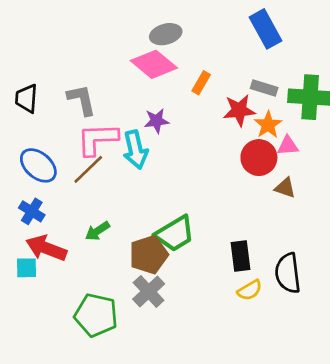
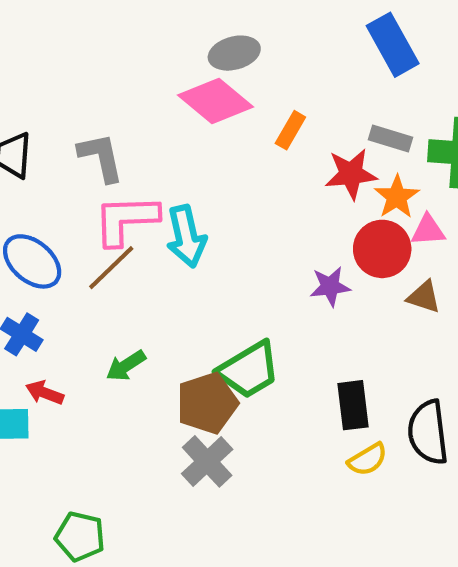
purple star: (156, 121) -> (330, 286), moved
red arrow: (46, 248) -> (45, 393), size x0.6
green pentagon: (96, 315) -> (80, 536), moved, size x0.7

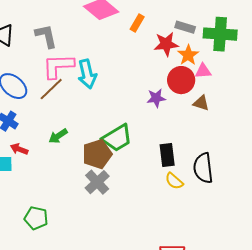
yellow semicircle: (368, 459) -> (174, 181), turned 72

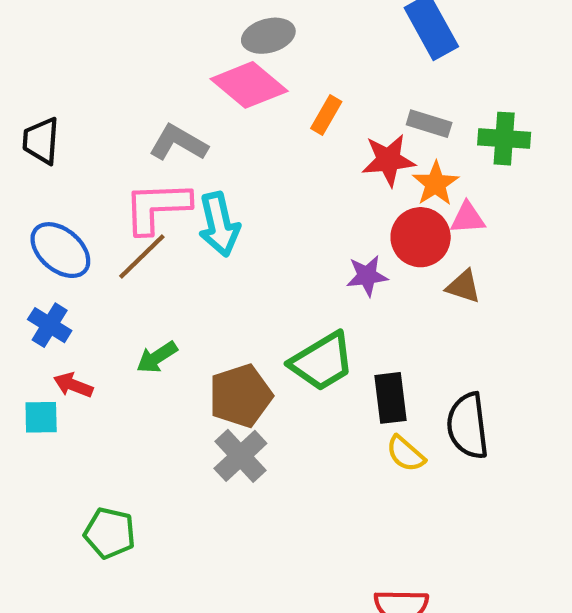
green cross: (220, 34) -> (504, 139), size x0.7
gray L-shape: (46, 36) -> (178, 143), moved, turned -48
green trapezoid: (117, 138) -> (322, 362), moved

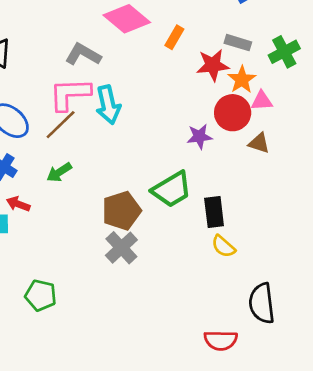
green cross: (504, 139) -> (284, 52), turned -32
green arrow: (157, 357) -> (59, 172), moved
black semicircle: (468, 426) -> (262, 303), moved

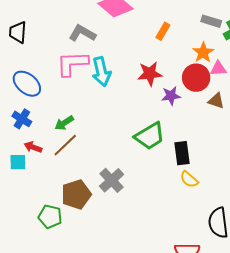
orange rectangle: (174, 37) -> (163, 31), moved
gray rectangle: (238, 43) -> (211, 21), moved
red star: (213, 65) -> (150, 74), moved
brown line: (61, 125) -> (65, 145), moved
brown pentagon: (121, 211) -> (76, 194), moved

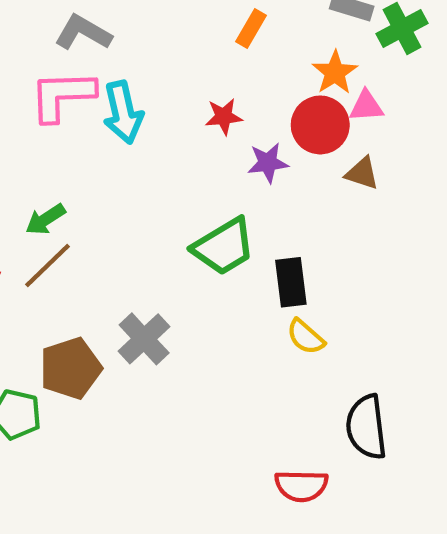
red star: (150, 74) -> (224, 117), size x0.7

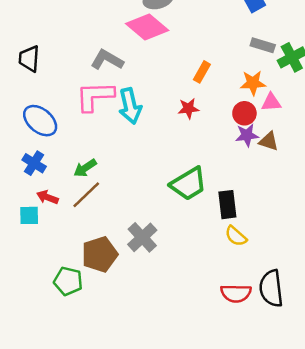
orange rectangle: (251, 28) -> (202, 72), moved
orange star: (335, 73) -> (253, 83), turned 30
red circle: (320, 125) -> (244, 113), size x0.7
purple star: (268, 163) -> (247, 135), moved
red semicircle: (301, 486) -> (236, 293), moved

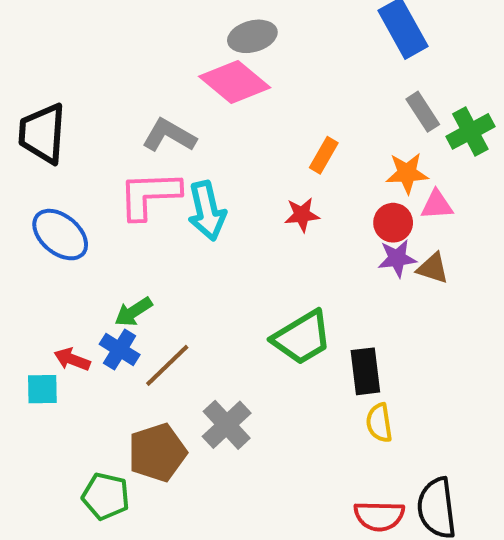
gray rectangle: (263, 45) -> (423, 112), turned 40
black trapezoid: (29, 59) -> (42, 133), size x1.4
blue cross: (34, 163) -> (120, 349), moved
brown line: (86, 195) -> (167, 365), moved
yellow semicircle: (236, 236) -> (379, 423), turned 40

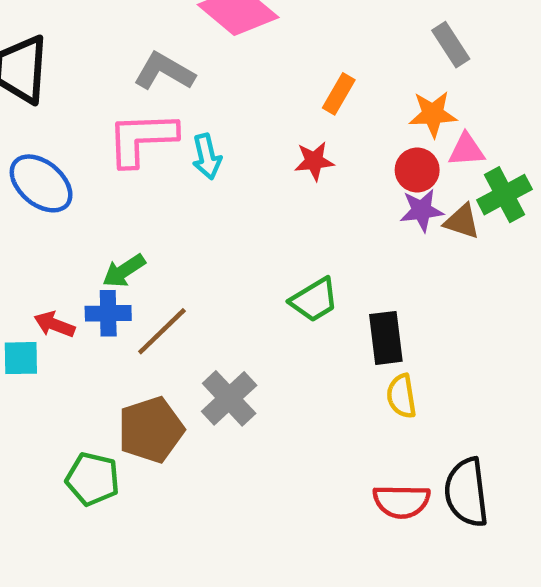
green cross: (470, 131) -> (504, 195), moved
cyan arrow: (207, 211) -> (207, 157), size x0.7
green trapezoid: (302, 338) -> (314, 300), size x0.7
blue cross: (120, 349) -> (108, 313), turned -33

